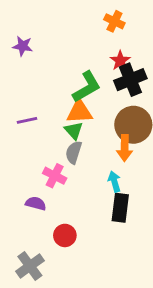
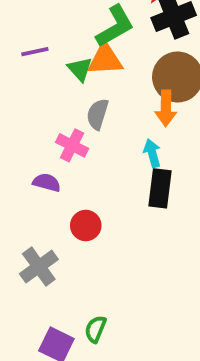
purple line: (27, 120) -> (35, 52), moved
green triangle: (74, 131) -> (80, 69), moved

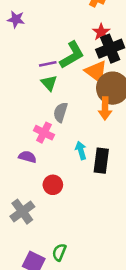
purple line: (35, 52) -> (48, 64), moved
orange triangle: (105, 59) -> (96, 72), moved, turned 40
cyan arrow: (152, 153) -> (81, 150), moved

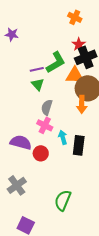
orange triangle: (96, 72) -> (75, 75), turned -36
pink cross: (44, 133) -> (45, 125), moved
purple semicircle: (27, 157) -> (21, 142), size x1.5
red circle: (53, 185) -> (41, 153), moved
green semicircle: (59, 252) -> (63, 200), moved, size x1.5

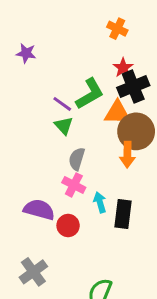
purple line: (37, 69) -> (62, 104), turned 48

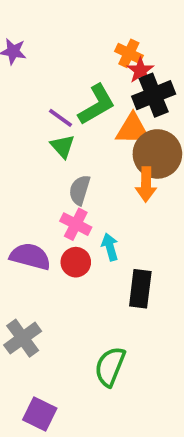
orange cross: (117, 29) -> (129, 53), moved
black rectangle: (123, 214) -> (140, 289), moved
red circle: (68, 226) -> (76, 262), moved

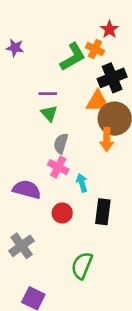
red star: (140, 70) -> (109, 29), moved
green L-shape: (97, 105) -> (73, 57), moved
purple line: (61, 118) -> (48, 94), turned -36
red circle: (76, 262) -> (62, 213), moved

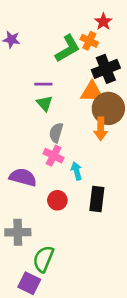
gray cross: (22, 246) -> (18, 232), turned 35
green semicircle: (82, 265) -> (43, 259), moved

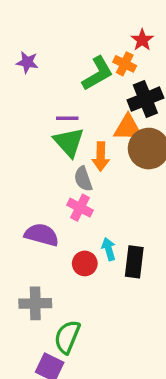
green triangle: (45, 103) -> (69, 142), size x1.5
orange arrow: (101, 129) -> (101, 156), moved
gray semicircle: (56, 133) -> (83, 179), turned -36
cyan arrow: (76, 171) -> (109, 249), moved

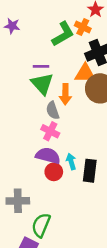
purple semicircle: (42, 235) -> (48, 156), moved

